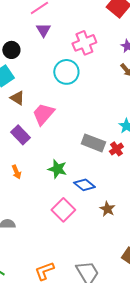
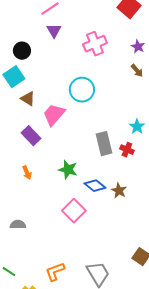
cyan circle: (66, 72) -> (82, 90), moved
gray rectangle: (93, 143) -> (104, 144), turned 55
red cross: (116, 149) -> (127, 150), turned -32
brown star: (107, 209) -> (119, 191), moved

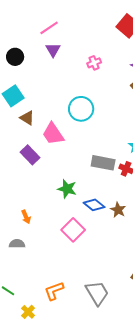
pink cross: (95, 44) -> (94, 63), size x0.6
black circle: (22, 51) -> (15, 57), moved
pink trapezoid: (54, 115) -> (53, 134), turned -75
gray rectangle: (104, 144) -> (103, 163), turned -65
orange arrow: (27, 173) -> (26, 217), moved

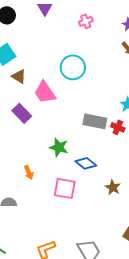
brown star: (118, 210) -> (113, 187), moved
orange arrow: (26, 217) -> (29, 172), moved
pink square: (73, 230) -> (65, 188), turned -35

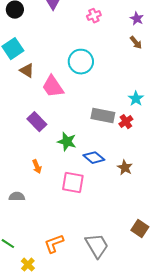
purple rectangle: (22, 113) -> (37, 122), moved
red cross: (118, 127) -> (126, 122), turned 32
brown star: (113, 187) -> (125, 168), moved

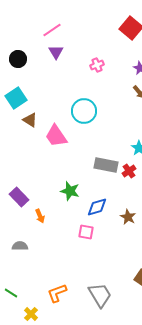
purple rectangle: (37, 122) -> (19, 197), moved
blue diamond: (94, 158) -> (97, 207), turned -55
pink square: (73, 183) -> (86, 232), moved, size x0.7

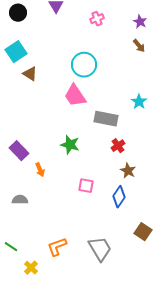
pink trapezoid: (56, 136) -> (75, 96), moved
red cross: (129, 171) -> (118, 146), moved
blue diamond: (97, 207) -> (119, 197), moved, turned -40

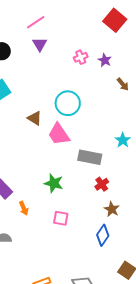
purple star: (140, 22) -> (105, 60), moved
brown triangle: (30, 74) -> (35, 118), moved
pink square: (86, 186) -> (61, 218), moved

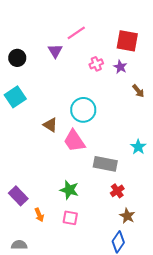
red square: (115, 20) -> (127, 41), moved, turned -30
pink line: (36, 22) -> (76, 33), moved
pink square: (61, 218) -> (70, 218), moved

